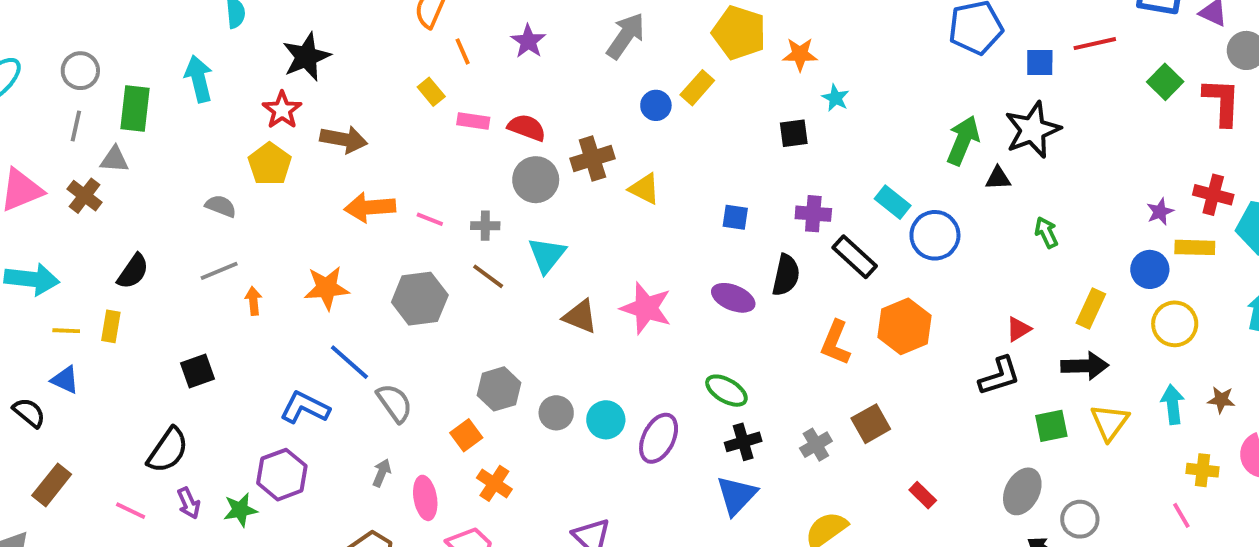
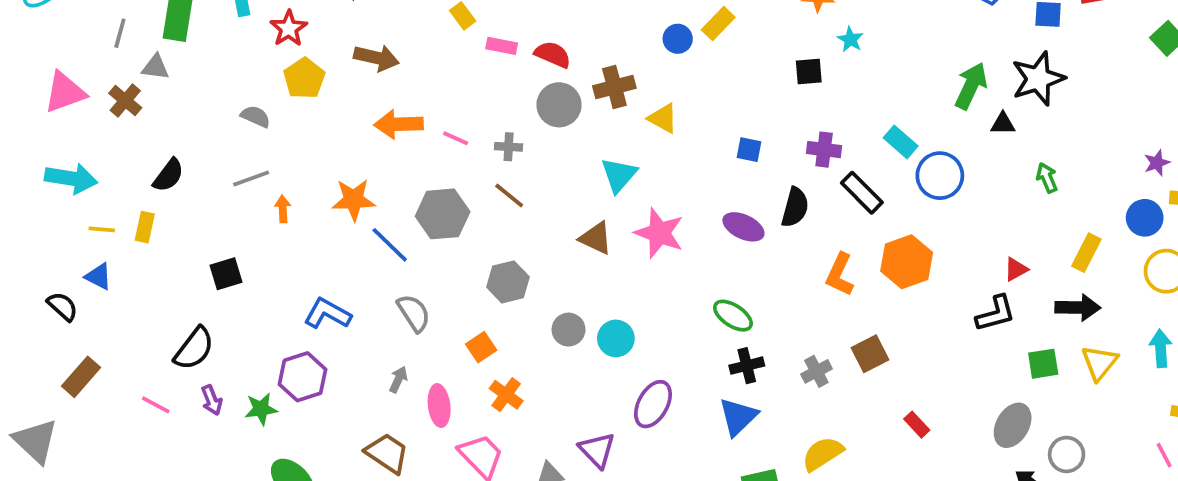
red star: (282, 110) -> (289, 28), moved
cyan triangle: (547, 255) -> (619, 175), moved
blue line: (349, 362) -> (390, 245), moved
gray hexagon: (499, 389) -> (508, 282), moved
purple ellipse: (659, 438) -> (653, 404), moved

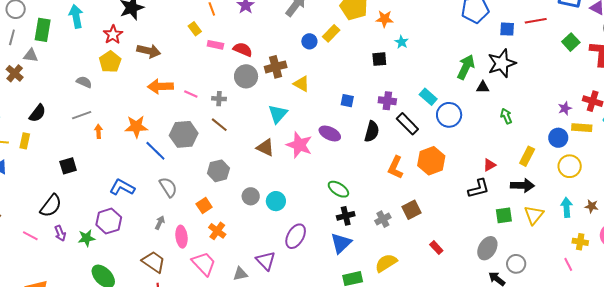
red star: (289, 28) -> (113, 35), moved
purple ellipse: (743, 227) -> (330, 133), moved

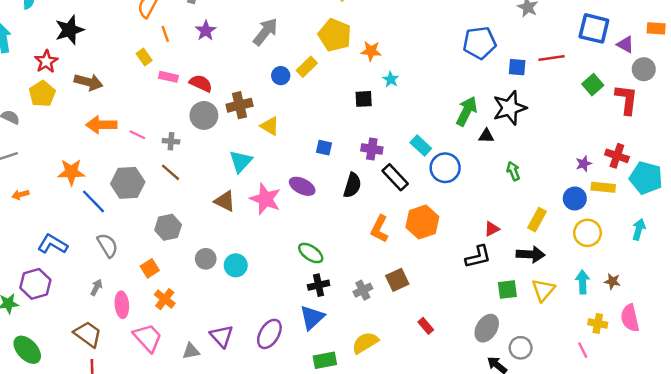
orange arrow: (98, 131) -> (20, 195), moved, turned -104
purple ellipse: (296, 236) -> (269, 334), moved

